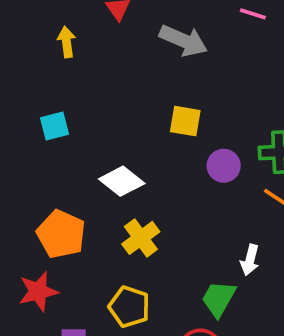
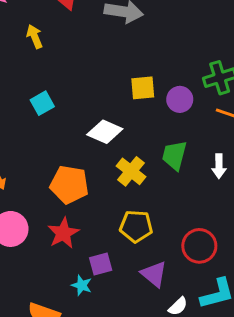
yellow square: (185, 121) -> (143, 88), moved
green trapezoid: (219, 299) -> (174, 155), moved

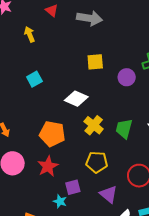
yellow square: (143, 88) -> (95, 62), moved
green trapezoid: (174, 155) -> (124, 129), moved

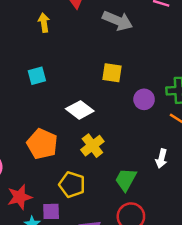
green trapezoid: (124, 129) -> (126, 180), moved
yellow pentagon: (97, 162) -> (72, 185), moved
red star: (48, 166) -> (20, 197), moved

